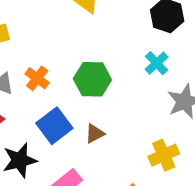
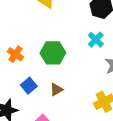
blue square: (54, 126) -> (29, 86), size x0.7

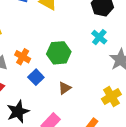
blue square: (29, 86) -> (36, 77), moved

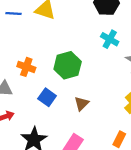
orange cross: (23, 57) -> (26, 67), moved

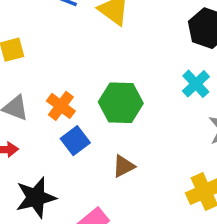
orange cross: (26, 67) -> (61, 106), moved

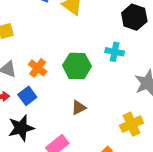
cyan cross: (196, 84) -> (115, 52), moved, turned -36
blue square: (75, 141) -> (27, 96), moved

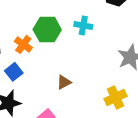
cyan cross: (115, 52) -> (83, 25), moved
green hexagon: (77, 66) -> (47, 30), moved

